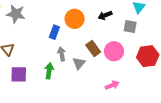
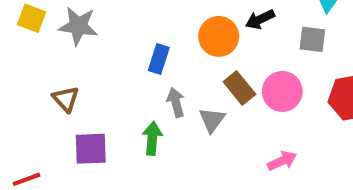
orange circle: (75, 19) -> (219, 36), moved

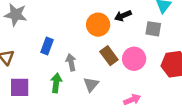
blue rectangle: (159, 59) -> (47, 46), moved
gray triangle: (212, 120) -> (91, 84), moved

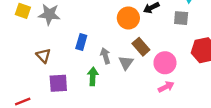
pink circle: (134, 59) -> (165, 63), moved
gray triangle: (91, 84) -> (126, 63), moved

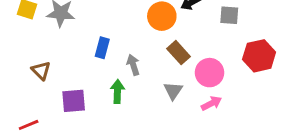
brown triangle: (43, 56) -> (41, 71), moved
gray triangle: (126, 63) -> (173, 91), moved

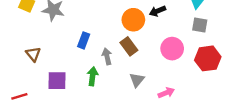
gray square: (229, 15) -> (200, 25), moved
brown rectangle: (178, 53) -> (129, 46), moved
pink circle: (210, 73) -> (172, 49), moved

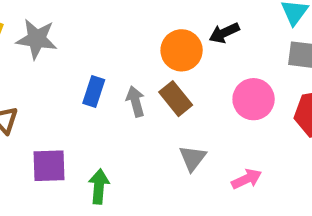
gray arrow: (107, 56) -> (136, 101), moved
green arrow: (93, 76) -> (99, 186), moved

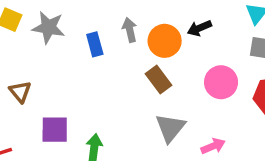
blue rectangle: (94, 92) -> (95, 44), moved, turned -35
gray arrow: (136, 101) -> (130, 30), moved
gray triangle: (193, 158) -> (170, 128), size x1.4

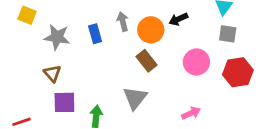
gray star: (48, 27) -> (57, 37), moved
brown triangle: (20, 92) -> (52, 73), moved
gray triangle: (170, 128) -> (135, 98), moved

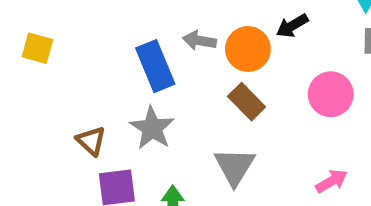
gray arrow: (123, 22) -> (199, 41), turned -60
blue rectangle: (95, 34) -> (155, 66), size x1.5
gray star: (57, 37) -> (152, 128), moved, turned 30

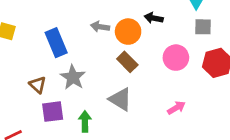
black arrow: (292, 26) -> (154, 18), turned 42
blue rectangle: (155, 66) -> (56, 43), moved
gray triangle: (235, 166) -> (120, 99), turned -30

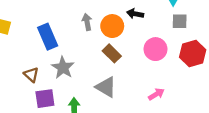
gray arrow: (100, 27) -> (87, 22), turned 70

